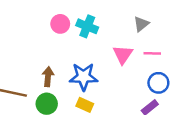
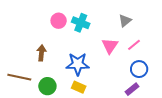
pink line: (152, 53) -> (134, 45), turned -40
brown arrow: (48, 77) -> (41, 53), moved

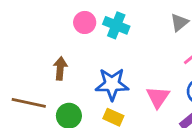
pink triangle: (110, 46) -> (158, 97), moved

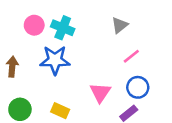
blue star: (112, 84) -> (55, 60), moved

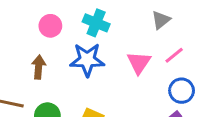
pink circle: (34, 25) -> (50, 26), moved
pink triangle: (100, 93) -> (139, 63), moved

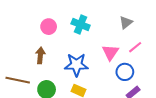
blue star: (87, 60) -> (76, 65), moved
blue circle: (182, 91) -> (125, 72), moved

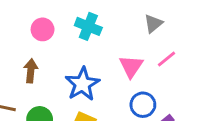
blue star: (76, 65) -> (82, 84), turned -30
blue circle: (125, 72) -> (143, 105), moved

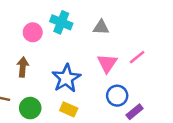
gray triangle: (153, 24) -> (101, 27), moved, turned 42
cyan cross: (88, 26) -> (61, 22), moved

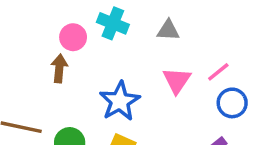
brown arrow: (23, 67) -> (59, 68), moved
blue circle: (117, 96) -> (232, 103), moved

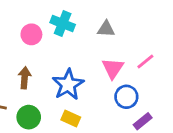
brown arrow: (59, 68) -> (25, 78), moved
blue circle: (232, 103) -> (126, 97), moved

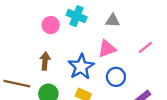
pink triangle: (113, 68) -> (107, 49), moved, turned 36
blue circle: (126, 97) -> (116, 77), moved

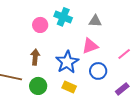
pink line: (145, 48) -> (124, 54), moved

